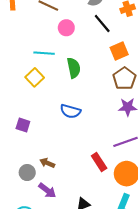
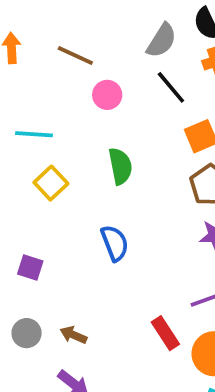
cyan line: (44, 53) -> (34, 134), moved
blue semicircle: (71, 111) -> (115, 243), turned -126
gray circle: (27, 173) -> (27, 333), moved

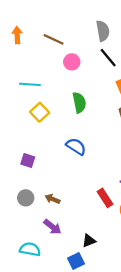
gray semicircle: (162, 40) -> (103, 31), turned -42
blue semicircle: (115, 243) -> (76, 146), turned -36

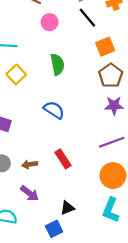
red rectangle: (105, 198) -> (63, 159), moved
brown arrow: (52, 199) -> (30, 164), turned -32

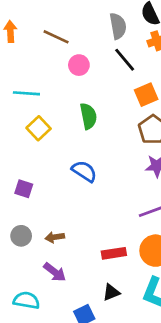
red rectangle: (63, 159) -> (114, 253), moved, turned -66
black triangle: (67, 208) -> (111, 292), moved

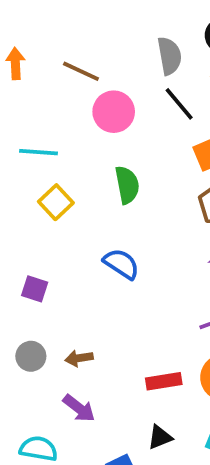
pink circle: (79, 65) -> (114, 112), size x1.4

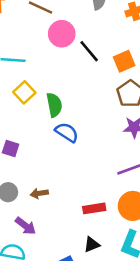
black line: (179, 104) -> (89, 51), moved
green semicircle: (127, 185) -> (54, 105), moved
purple arrow: (79, 408) -> (26, 226), moved

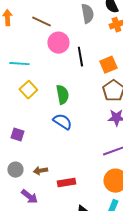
black line: (89, 51) -> (80, 57), turned 30
green semicircle: (54, 105) -> (62, 95), moved
red rectangle: (94, 208) -> (66, 183), moved

